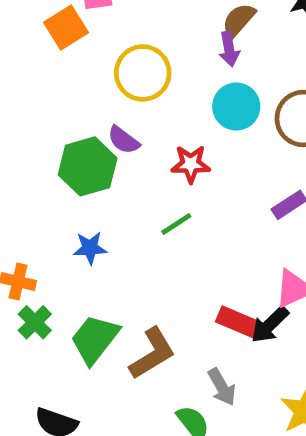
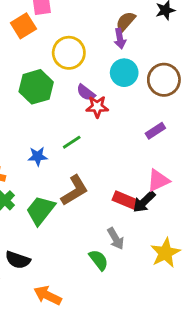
purple semicircle: (124, 140) -> (86, 93), moved
green hexagon: (88, 166) -> (36, 87), moved
green line: (176, 224) -> (72, 142), moved
brown L-shape: (152, 353) -> (75, 190), moved

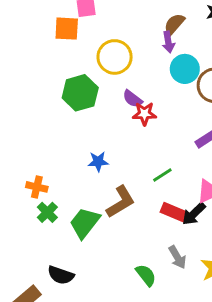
orange square: (23, 26) -> (67, 29), turned 35
cyan circle: (124, 73) -> (185, 69), moved
green line: (72, 142) -> (162, 175), moved
blue star: (38, 156) -> (98, 162), moved
gray arrow: (116, 239) -> (177, 257), moved

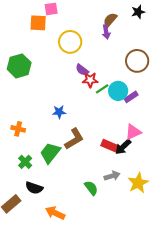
cyan circle: (185, 69) -> (118, 91), moved
green hexagon: (80, 93) -> (19, 66), moved
green line: (162, 175) -> (102, 89), moved
green cross: (47, 212) -> (25, 162), moved
gray arrow: (177, 257) -> (112, 176), turned -77

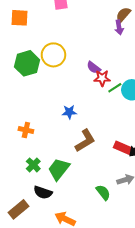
orange square: (38, 23) -> (20, 18), moved
yellow circle: (70, 42) -> (53, 55), moved
green trapezoid: (50, 153) -> (59, 169), moved

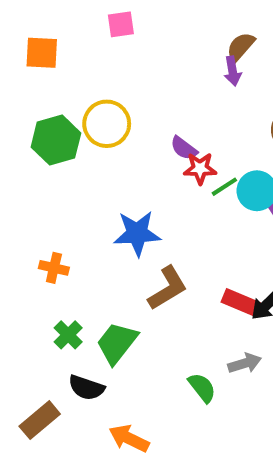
blue star: (69, 112) -> (137, 233), size x1.6

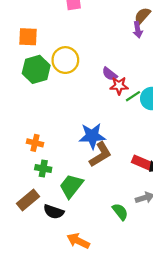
orange square: (42, 53) -> (28, 37), moved
blue star: (137, 233) -> (92, 136), moved
green cross: (68, 335) -> (43, 169), moved, turned -35
brown rectangle: (40, 420) -> (28, 200), moved

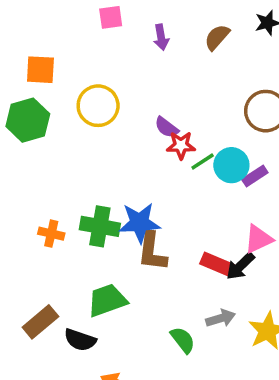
purple arrow: (138, 30) -> (161, 37), moved
green hexagon: (36, 69) -> (28, 120), moved
brown L-shape: (100, 155) -> (152, 252), turned 128
green cross: (43, 169) -> (100, 226), moved, size x1.5
green trapezoid: (71, 186) -> (107, 300), turned 32

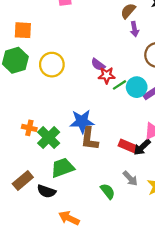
purple arrow: (161, 37) -> (135, 29), moved
yellow circle: (98, 106) -> (52, 65), moved
green cross: (100, 226) -> (49, 138), moved, turned 35
gray arrow: (221, 318) -> (130, 178), turned 63

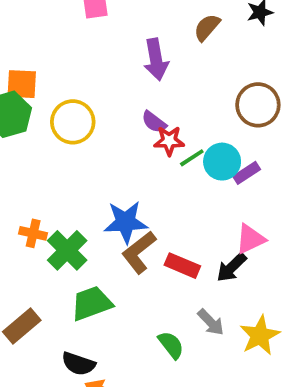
purple arrow: (135, 29) -> (156, 60), moved, size x1.5
orange square: (23, 30) -> (22, 84), moved
brown L-shape: (89, 139) -> (139, 252), turned 45
red rectangle: (128, 146) -> (182, 266), moved
black semicircle: (46, 191) -> (78, 364), moved

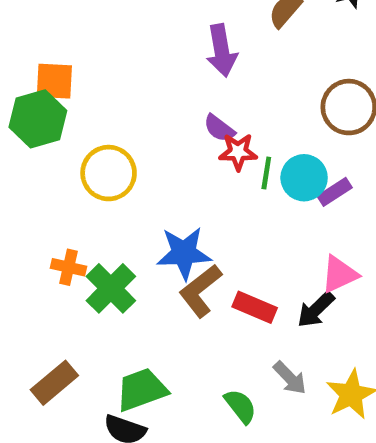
yellow circle: (73, 122) -> (109, 173), moved
green line: (192, 158) -> (266, 173), turned -48
green trapezoid: (92, 303) -> (142, 390), moved

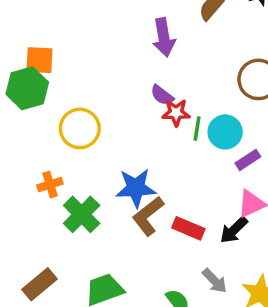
purple rectangle: (335, 192) -> (248, 160), moved
orange cross: (68, 267) -> (50, 185), moved, turned -30

